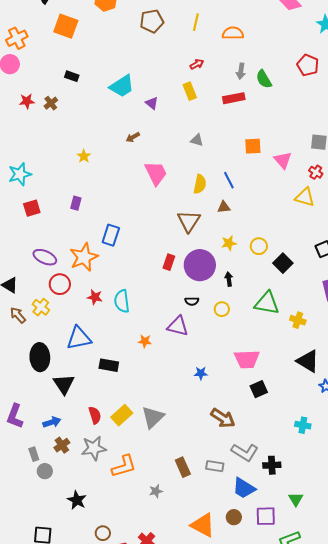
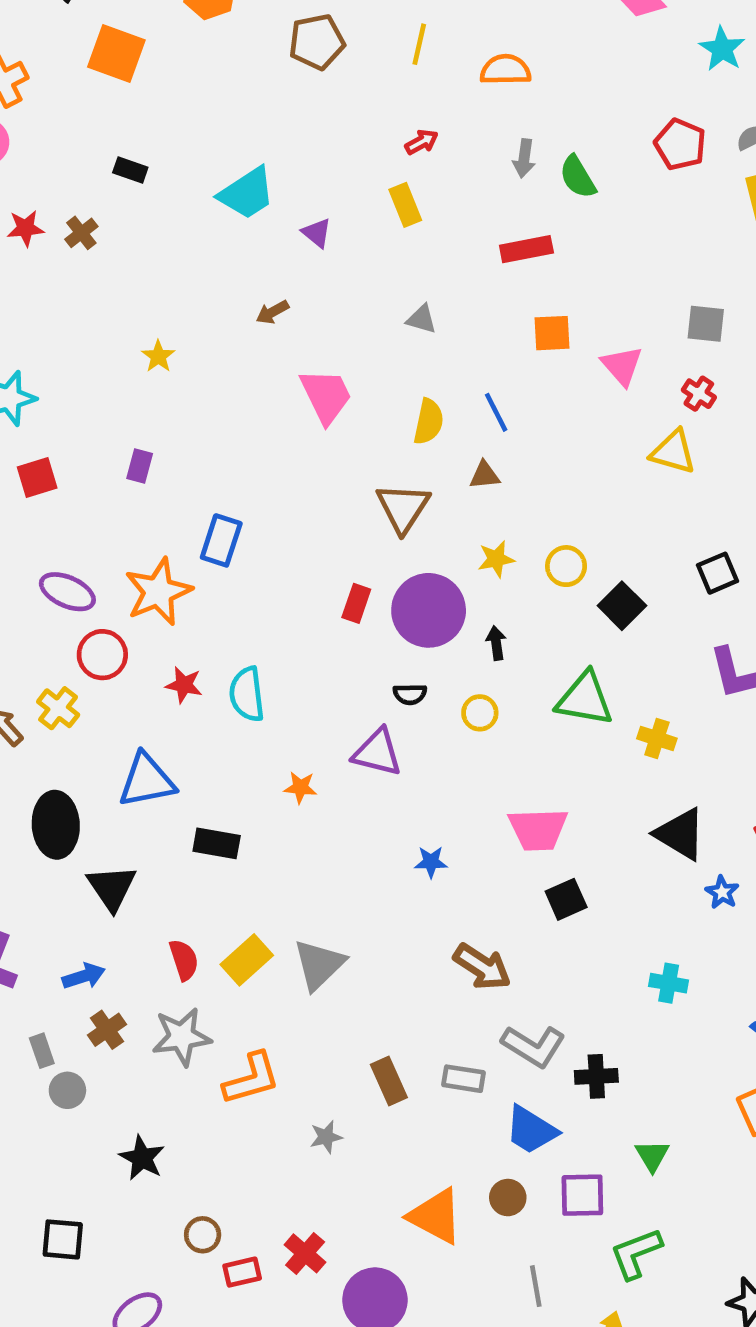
red rectangle: (234, 98) -> (526, 249), moved

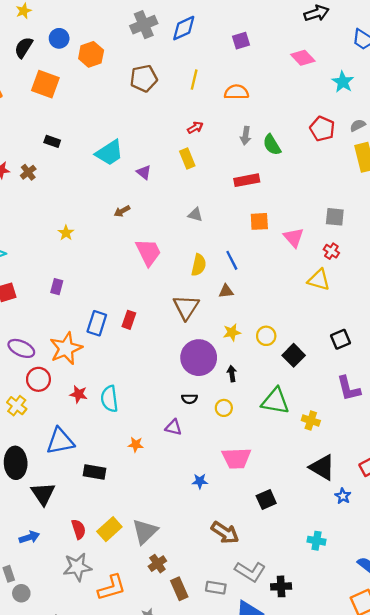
red rectangle: (356, 603) -> (129, 320), moved
purple triangle: (377, 752) -> (173, 427), size x0.7
pink trapezoid: (538, 829) -> (236, 458), moved
brown cross: (107, 1030) -> (157, 564), moved

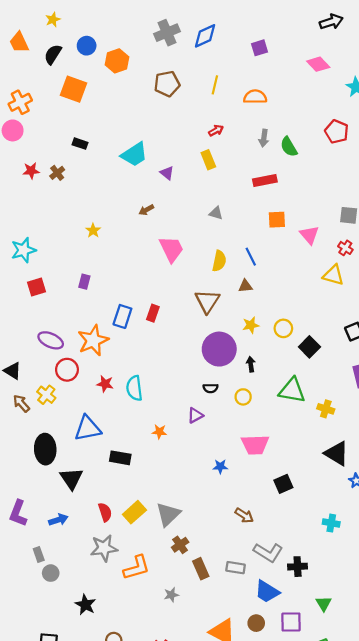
purple triangle: (173, 427) -> (195, 415), turned -42
brown arrow: (225, 533) -> (244, 515), size x0.7

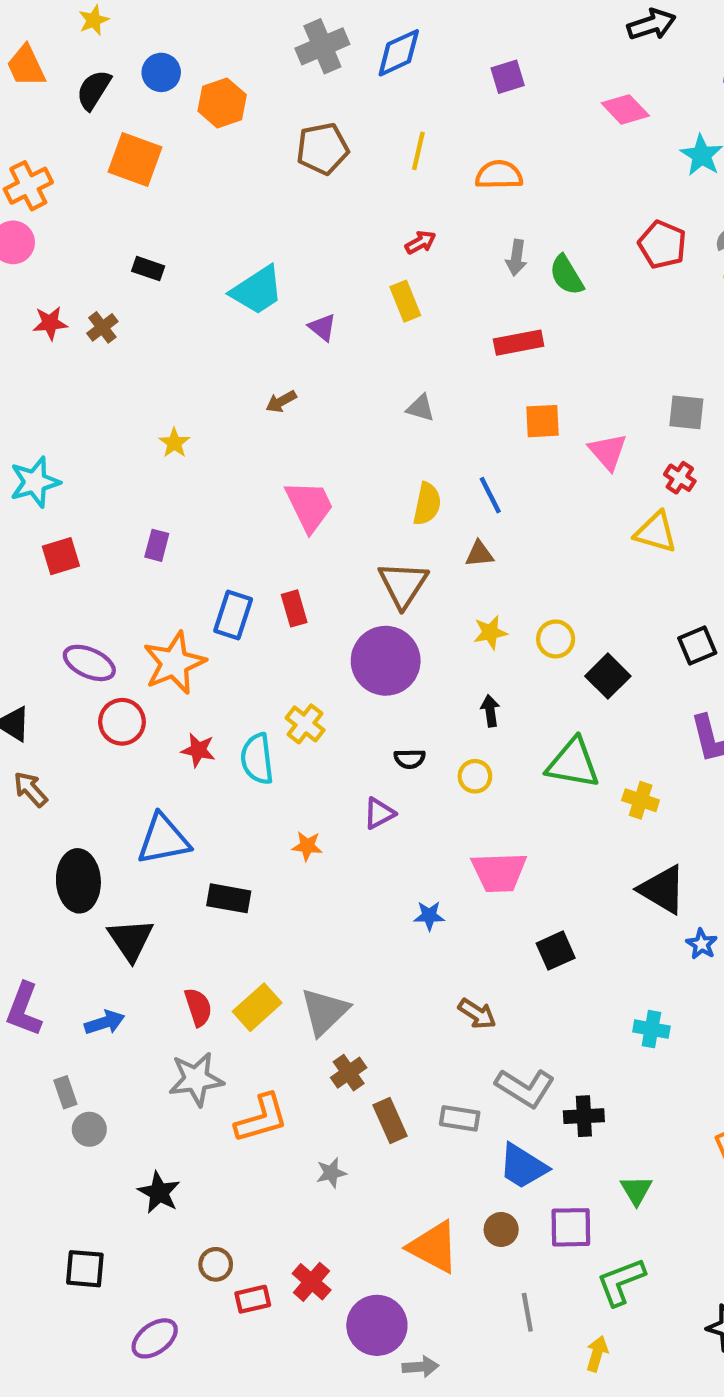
pink trapezoid: (171, 249) -> (309, 506), moved
red rectangle: (153, 313) -> (294, 608), turned -35
purple circle: (219, 349) -> (386, 661), moved
yellow cross: (46, 395) -> (305, 724), moved

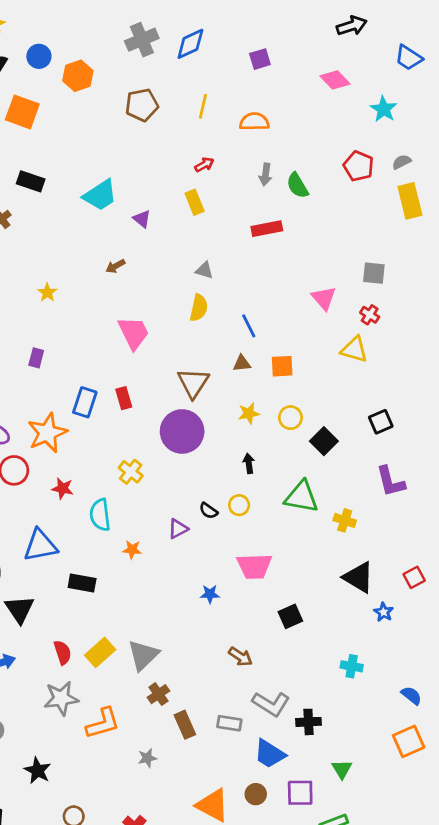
black rectangle: (148, 269) -> (31, 181), size x1.4
orange square: (543, 421) -> (282, 366), moved
yellow semicircle: (427, 504) -> (199, 308), moved
cyan semicircle: (257, 759) -> (100, 515), moved
black semicircle: (410, 759) -> (208, 511), moved, turned 36

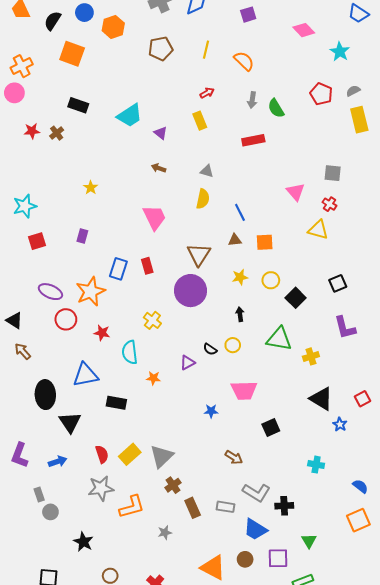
orange semicircle: (254, 122) -> (244, 61), turned 45
brown arrow: (115, 266) -> (159, 168), moved, turned 48
yellow cross: (345, 520) -> (311, 356), turned -35

